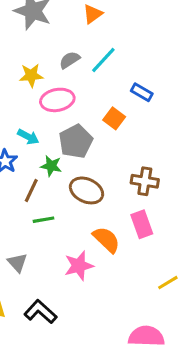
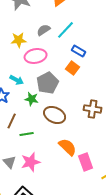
blue rectangle: (142, 92) -> (79, 51), moved
brown line: (31, 190) -> (12, 121), moved
pink rectangle: (142, 224) -> (86, 162), moved
pink star: (79, 266) -> (31, 162), moved

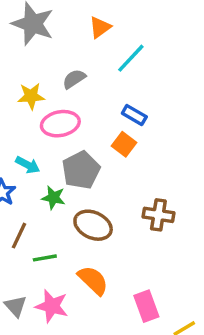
cyan line: (66, 30) -> (131, 58), moved
orange semicircle: (68, 147) -> (93, 280), moved
pink star: (31, 162) -> (52, 306), turned 30

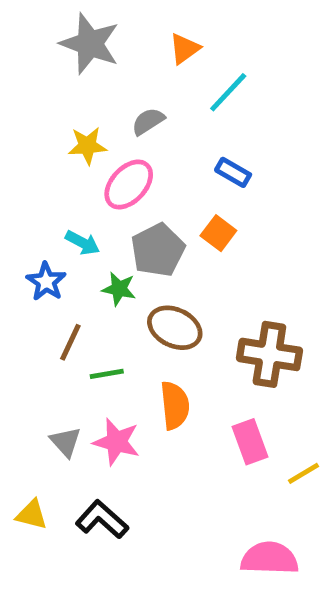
pink ellipse: (60, 124) -> (129, 184), turned -36
orange square: (124, 144) -> (218, 233), moved
brown cross: (158, 215) -> (269, 354), moved, size x1.4
orange semicircle: (93, 280) -> (175, 405), turned 40

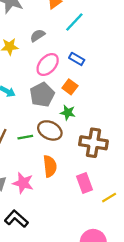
pink ellipse: (129, 184) -> (48, 65), moved
green star: (119, 289) -> (68, 113), moved
green line: (107, 374) -> (25, 137), moved

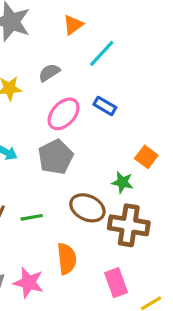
orange square: (70, 87) -> (146, 157), moved
green star: (68, 113) -> (122, 182), moved
brown ellipse: (50, 130) -> (87, 208), moved

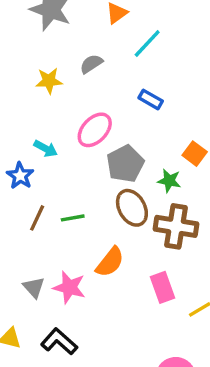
pink ellipse: (64, 114) -> (95, 130), moved
gray pentagon: (56, 157) -> (125, 164), moved
brown ellipse: (87, 208) -> (132, 208), turned 36
orange semicircle: (67, 259) -> (110, 262), turned 44

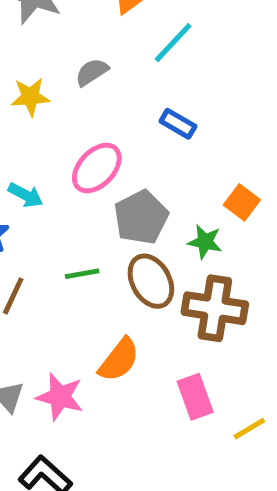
green line: (73, 218) -> (82, 274), moved

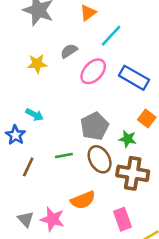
blue rectangle: (178, 124) -> (134, 78), moved, size x1.6
pink ellipse: (97, 168) -> (93, 71), moved
orange semicircle: (119, 360) -> (83, 200), turned 30

